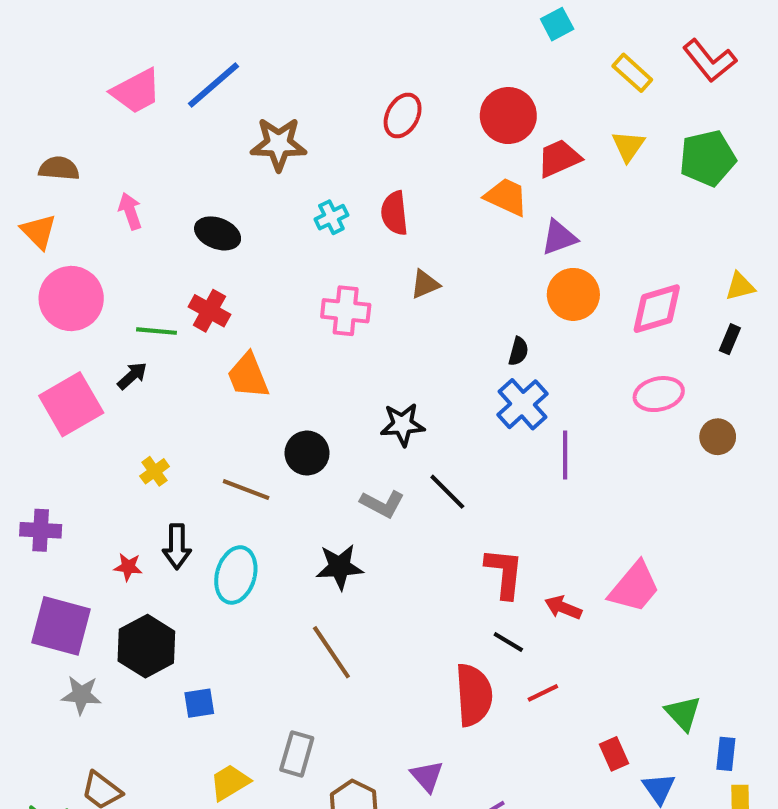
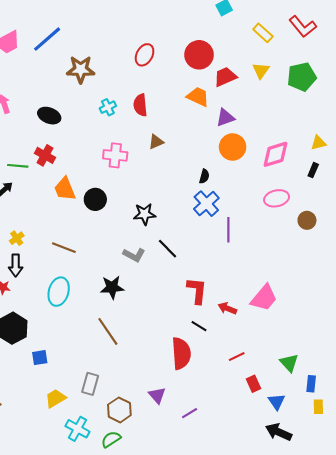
black circle: (307, 453) -> (95, 199), moved
black arrow: (177, 547) -> (16, 265), moved
red line: (543, 693) -> (237, 357), moved

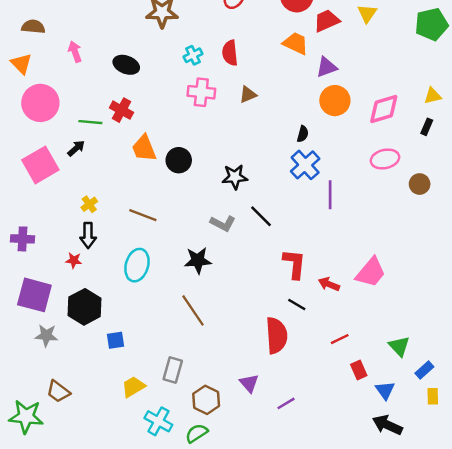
green pentagon: (302, 77) -> (431, 24), moved
pink cross: (115, 155) -> (201, 92), moved
blue rectangle: (311, 384) -> (424, 370), turned 42

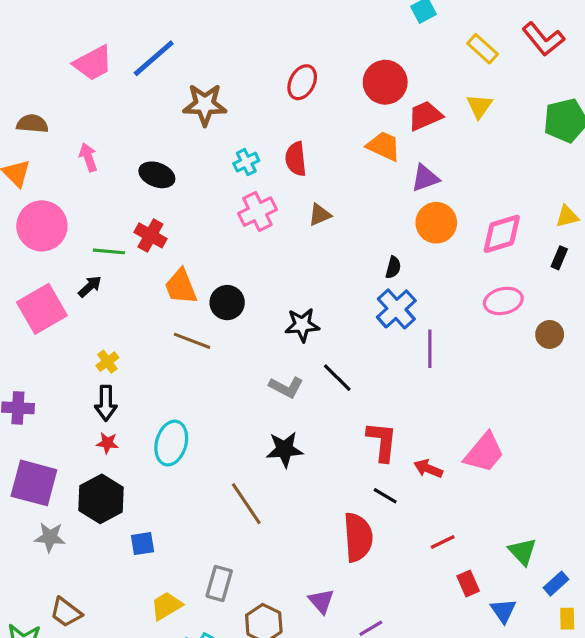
pink cross: (201, 92) -> (257, 212), turned -32
brown line: (143, 215) -> (192, 341), moved
red star: (74, 260) -> (107, 443), moved
black star: (198, 260) -> (285, 449), moved

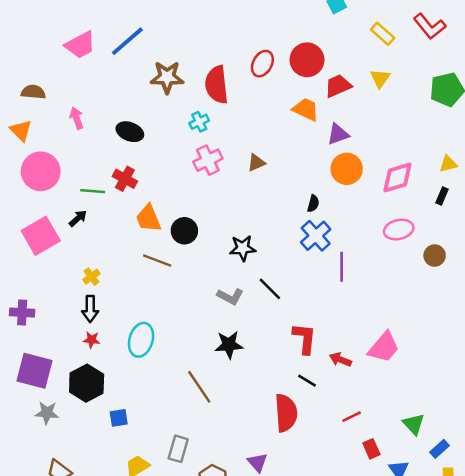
red ellipse: (302, 82) -> (262, 64), moved
red semicircle: (296, 159) -> (217, 85), moved, size x1.4

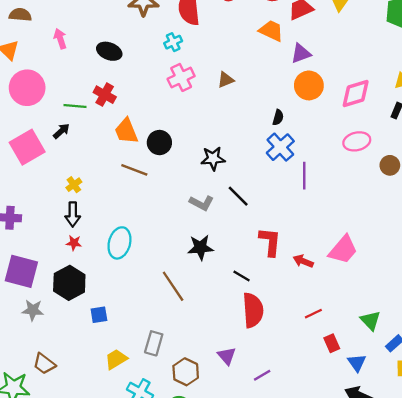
black line: (307, 381) -> (242, 276), moved

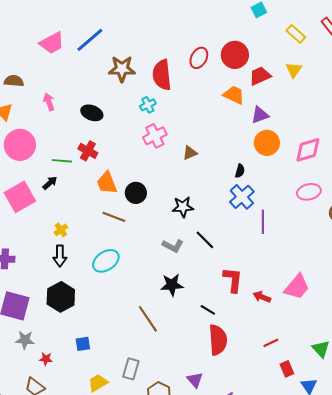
brown triangle: (226, 80) -> (190, 153), moved
red star: (74, 243) -> (46, 359), moved
cyan ellipse: (119, 243) -> (106, 261), moved, turned 40
black hexagon: (69, 283) -> (61, 297), moved

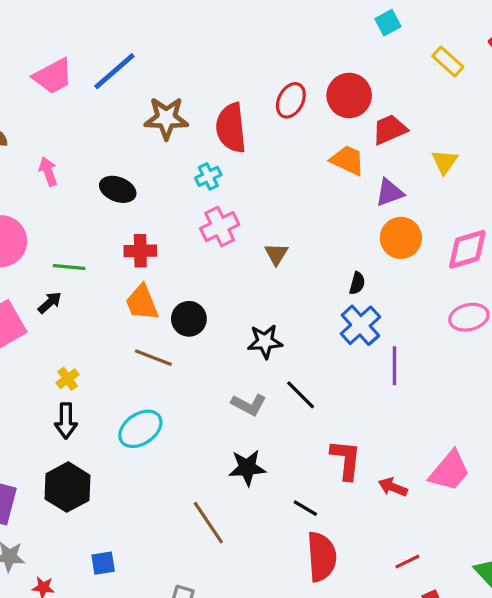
yellow triangle: (294, 70) -> (445, 162), moved
red cross: (88, 151) -> (140, 251), moved, turned -30
brown triangle: (190, 153) -> (276, 254), turned -35

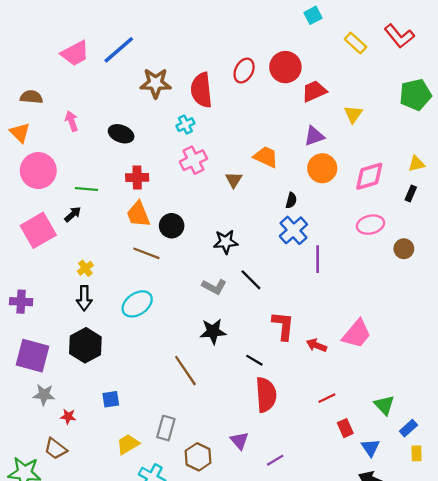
orange trapezoid: (347, 160) -> (266, 157), moved

